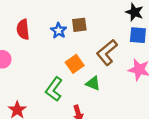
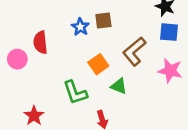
red semicircle: (23, 29) -> (40, 42), moved
green L-shape: (54, 89) -> (75, 93), turned -55

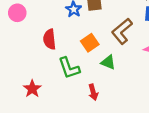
red semicircle: (40, 42) -> (49, 39), moved
pink circle: (17, 59) -> (17, 13), moved

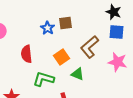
green L-shape: (69, 68) -> (44, 79), turned 125

